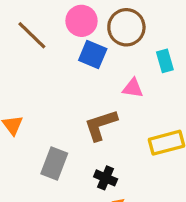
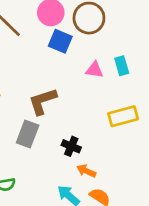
cyan rectangle: (165, 61) -> (122, 66), moved
brown L-shape: (101, 125) -> (43, 101), moved

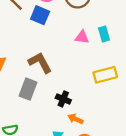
blue square: (60, 41) -> (40, 15), moved
brown L-shape: (43, 101) -> (40, 63), turned 80

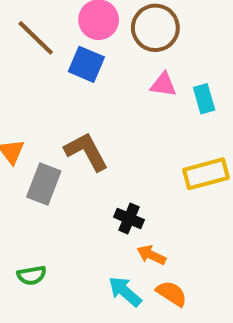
pink triangle: (82, 37) -> (163, 85), moved
gray rectangle: (28, 89) -> (44, 184), moved

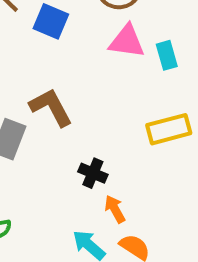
pink triangle: (163, 85) -> (127, 41), size x1.4
orange arrow: (151, 255) -> (115, 209), turned 36

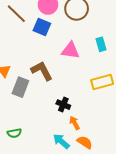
pink triangle: (127, 41) -> (70, 50), moved

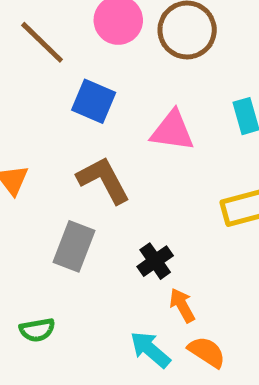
blue square: (42, 27) -> (94, 101), moved
gray rectangle: (20, 87) -> (74, 246), moved
black cross: (63, 105) -> (155, 261), turned 32

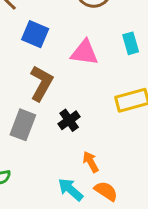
brown L-shape: (104, 180) -> (41, 83), turned 57
black cross: (155, 261) -> (69, 120), moved

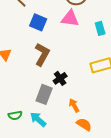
pink triangle: (84, 53) -> (70, 18), moved
gray rectangle: (23, 125) -> (44, 94), moved
cyan arrow: (71, 189) -> (38, 119), moved

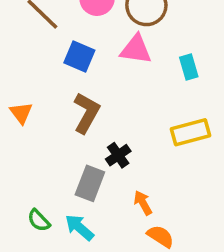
green semicircle: (15, 115) -> (39, 220), turned 56

